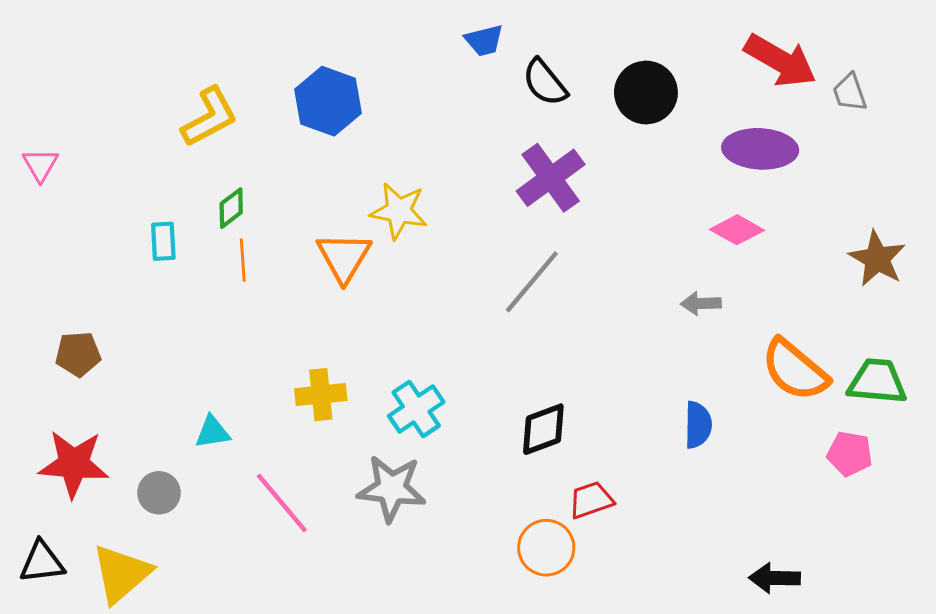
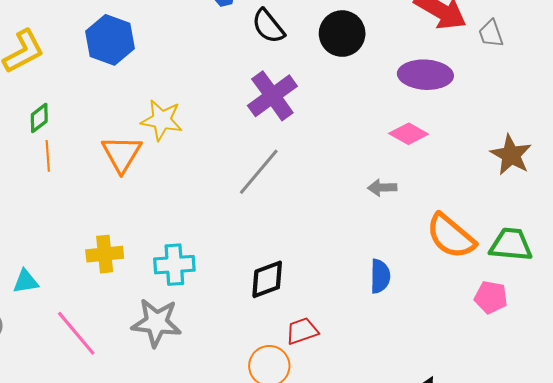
cyan cross: (416, 409) -> (174, 265), turned 30

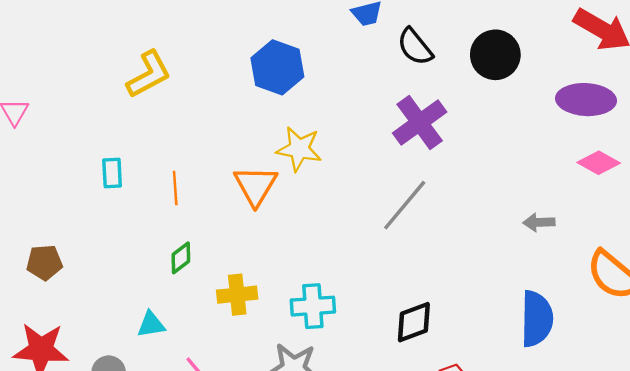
blue hexagon: (110, 40) -> (277, 67), moved
green diamond: (39, 118) -> (181, 258), moved
pink diamond: (409, 134) -> (599, 163), moved
blue semicircle: (380, 276) -> (537, 319), size x1.5

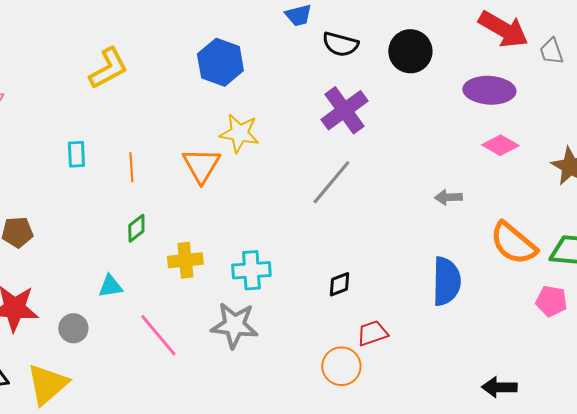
black semicircle: (415, 47) -> (340, 44), turned -36
black diamond: (414, 322) -> (339, 284), size x0.7

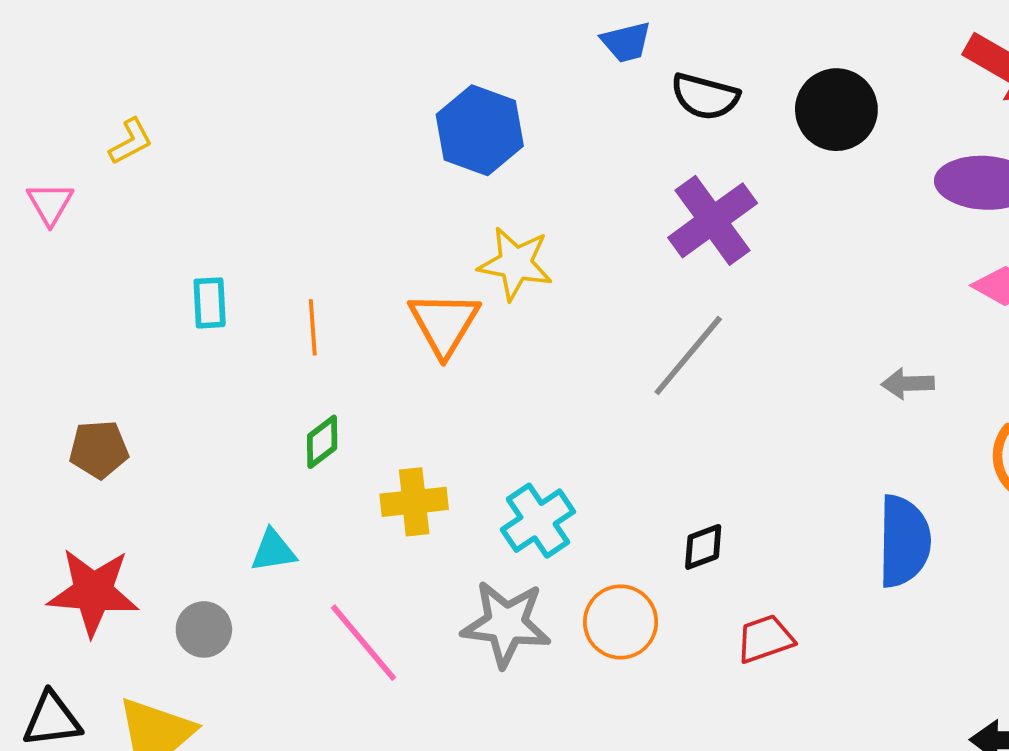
yellow L-shape: (108, 68) -> (131, 142), moved, size x0.6
cyan cross: (251, 270) -> (538, 521), turned -30
orange circle: (341, 366) -> (621, 622), moved

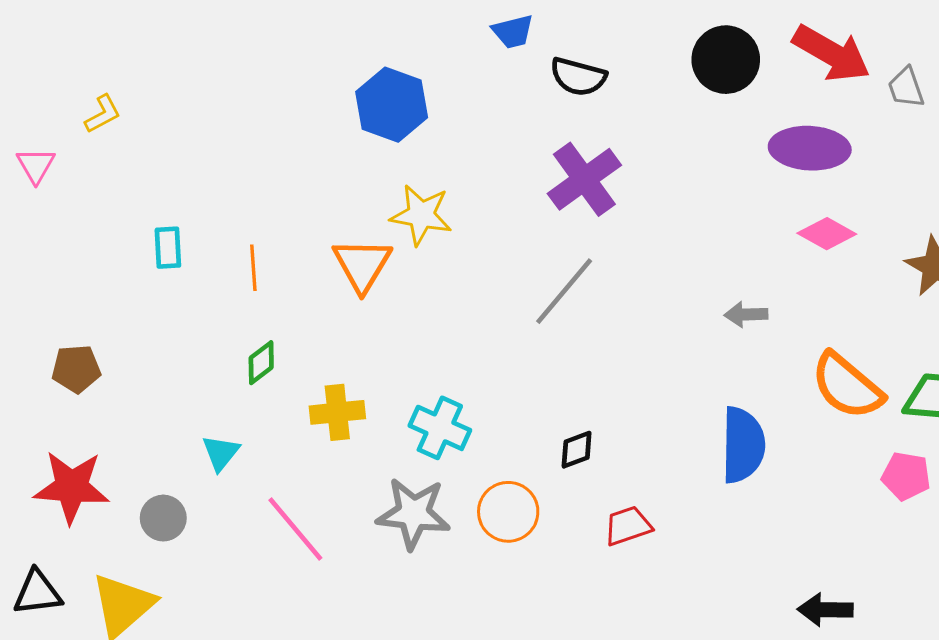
black circle: (836, 110) -> (726, 60), moved
cyan cross: (538, 521) -> (440, 428), turned -32
cyan triangle: (273, 551) -> (221, 453), turned -42

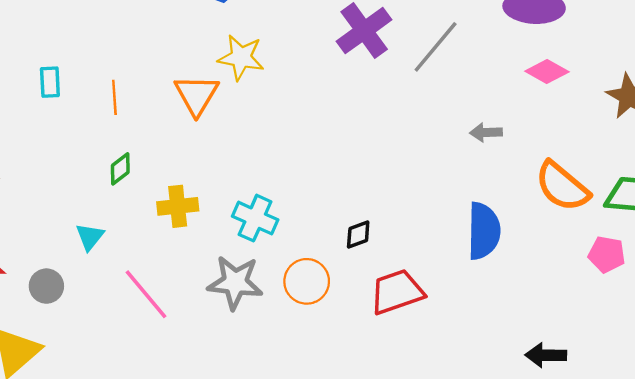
gray line: (564, 291) -> (436, 47), moved
red trapezoid: (628, 526) -> (397, 292), size x1.5

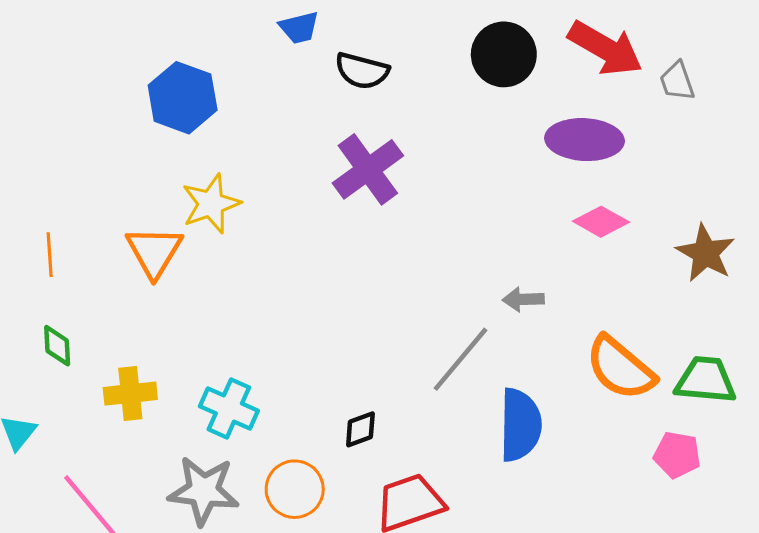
gray line: (436, 47) -> (460, 359), moved
yellow star: (241, 57) -> (211, 204), turned -30
green diamond: (120, 169) -> (57, 346), turned -56

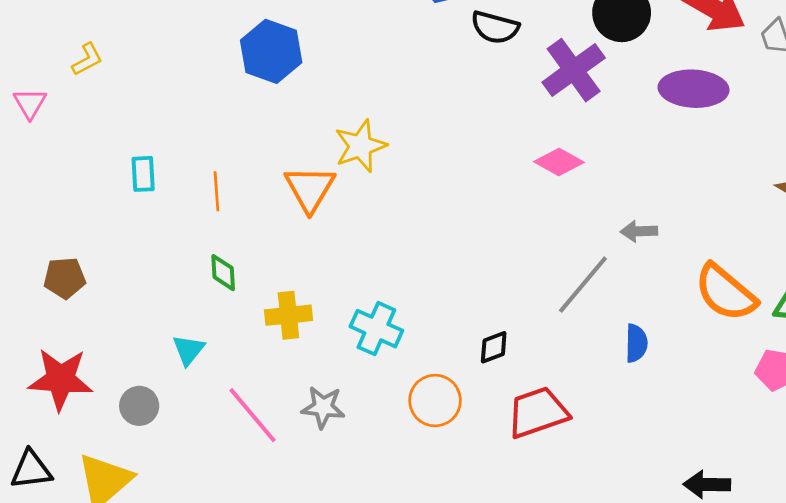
blue hexagon: (183, 98) -> (271, 51), moved
purple cross: (368, 169) -> (574, 70), moved
pink diamond: (601, 222) -> (559, 162), moved
blue semicircle: (520, 425) -> (636, 343), size x0.6
gray star: (204, 491) -> (323, 407), moved, size x0.7

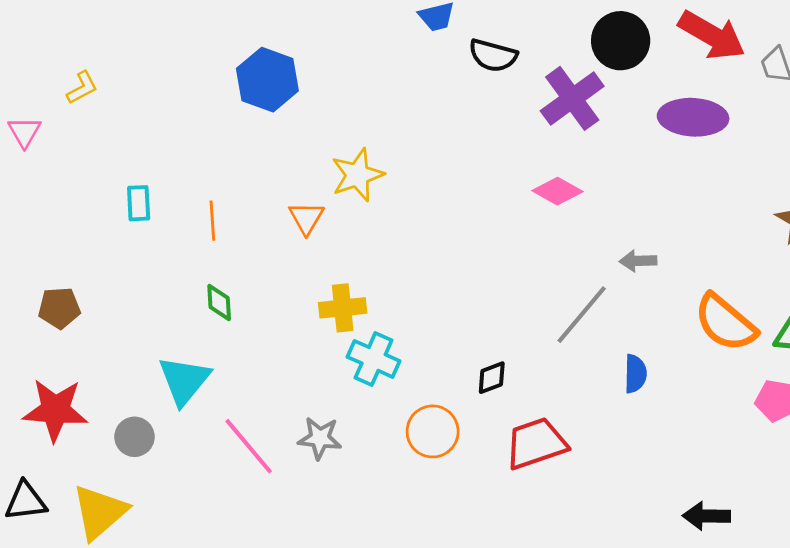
orange triangle: (310, 189) -> (306, 218), size x0.7
yellow cross: (288, 315) -> (343, 308), moved
cyan triangle: (188, 350) -> (184, 380), size x1.6

